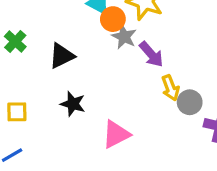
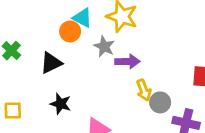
orange circle: (113, 19) -> (70, 31), moved
purple arrow: (151, 54) -> (127, 61), turned -50

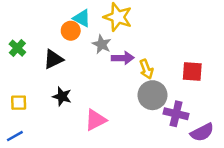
yellow arrow: (144, 90) -> (146, 69), moved
gray circle: (160, 102) -> (152, 95), size x1.5

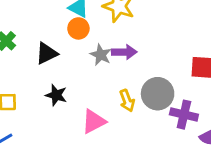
orange circle: (71, 31) -> (78, 28), moved
gray star: (102, 44) -> (101, 55), moved
yellow arrow: (146, 69) -> (127, 101), moved

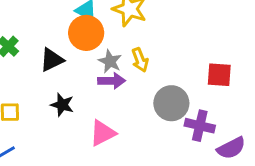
orange circle: (78, 28) -> (86, 33), size x1.5
purple arrow: (124, 52) -> (112, 81), moved
yellow arrow: (127, 101) -> (140, 60), moved

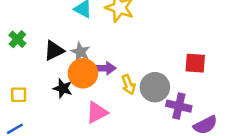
orange circle: (86, 33) -> (83, 73), moved
yellow arrow: (140, 60) -> (128, 85), moved
gray star: (110, 61) -> (80, 52), moved

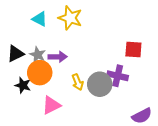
red square: (195, 63) -> (133, 49), moved
purple arrow: (104, 68) -> (58, 57), moved
purple cross: (179, 106) -> (118, 76), moved

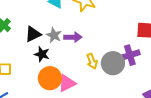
orange circle: (40, 73) -> (50, 78), moved
purple cross: (118, 76) -> (130, 55), turned -30
black star: (23, 85) -> (42, 54), moved

